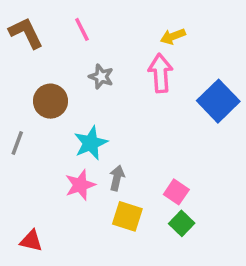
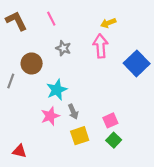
gray line: (17, 143) -> (11, 81), moved
gray arrow: (117, 178) -> (73, 112), turned 144
pink square: (176, 192) -> (110, 120), turned 32
yellow square: (127, 216) -> (80, 136), turned -36

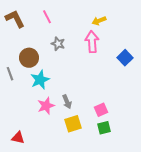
blue square: (137, 63) -> (125, 58), size x0.7
gray line: (11, 81) -> (10, 74), turned -40
cyan star: (57, 90) -> (40, 80), moved
green square: (114, 140) -> (104, 128), turned 32

